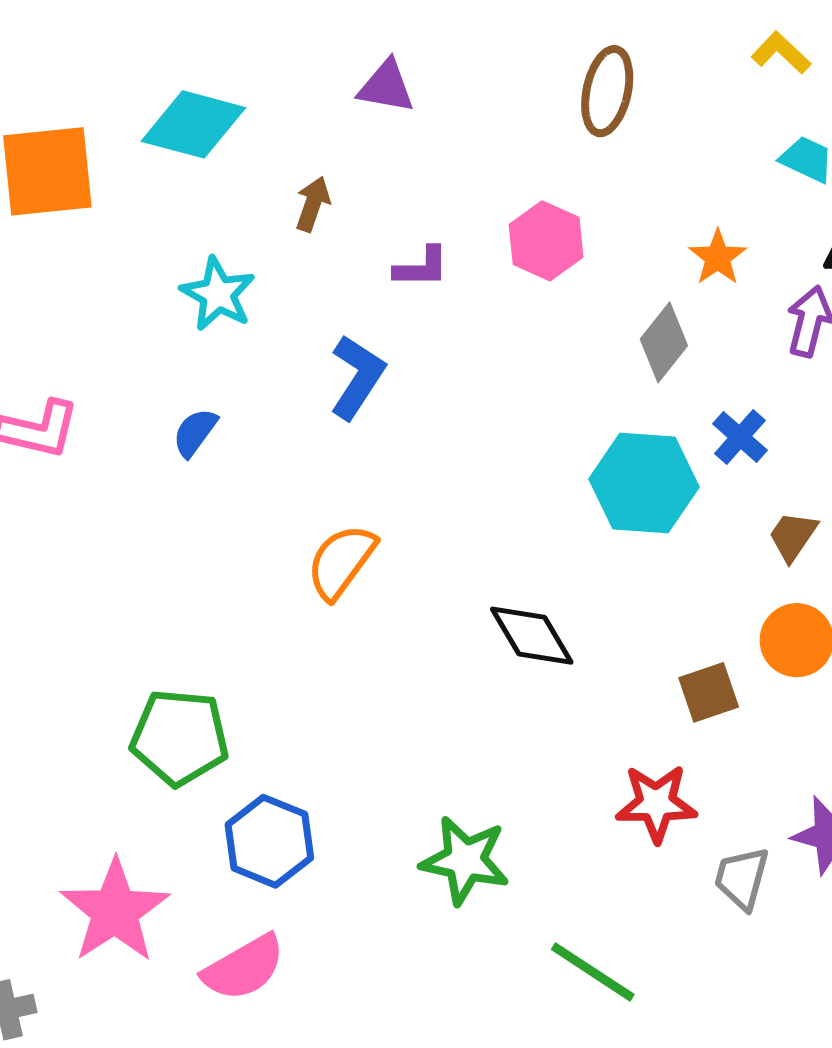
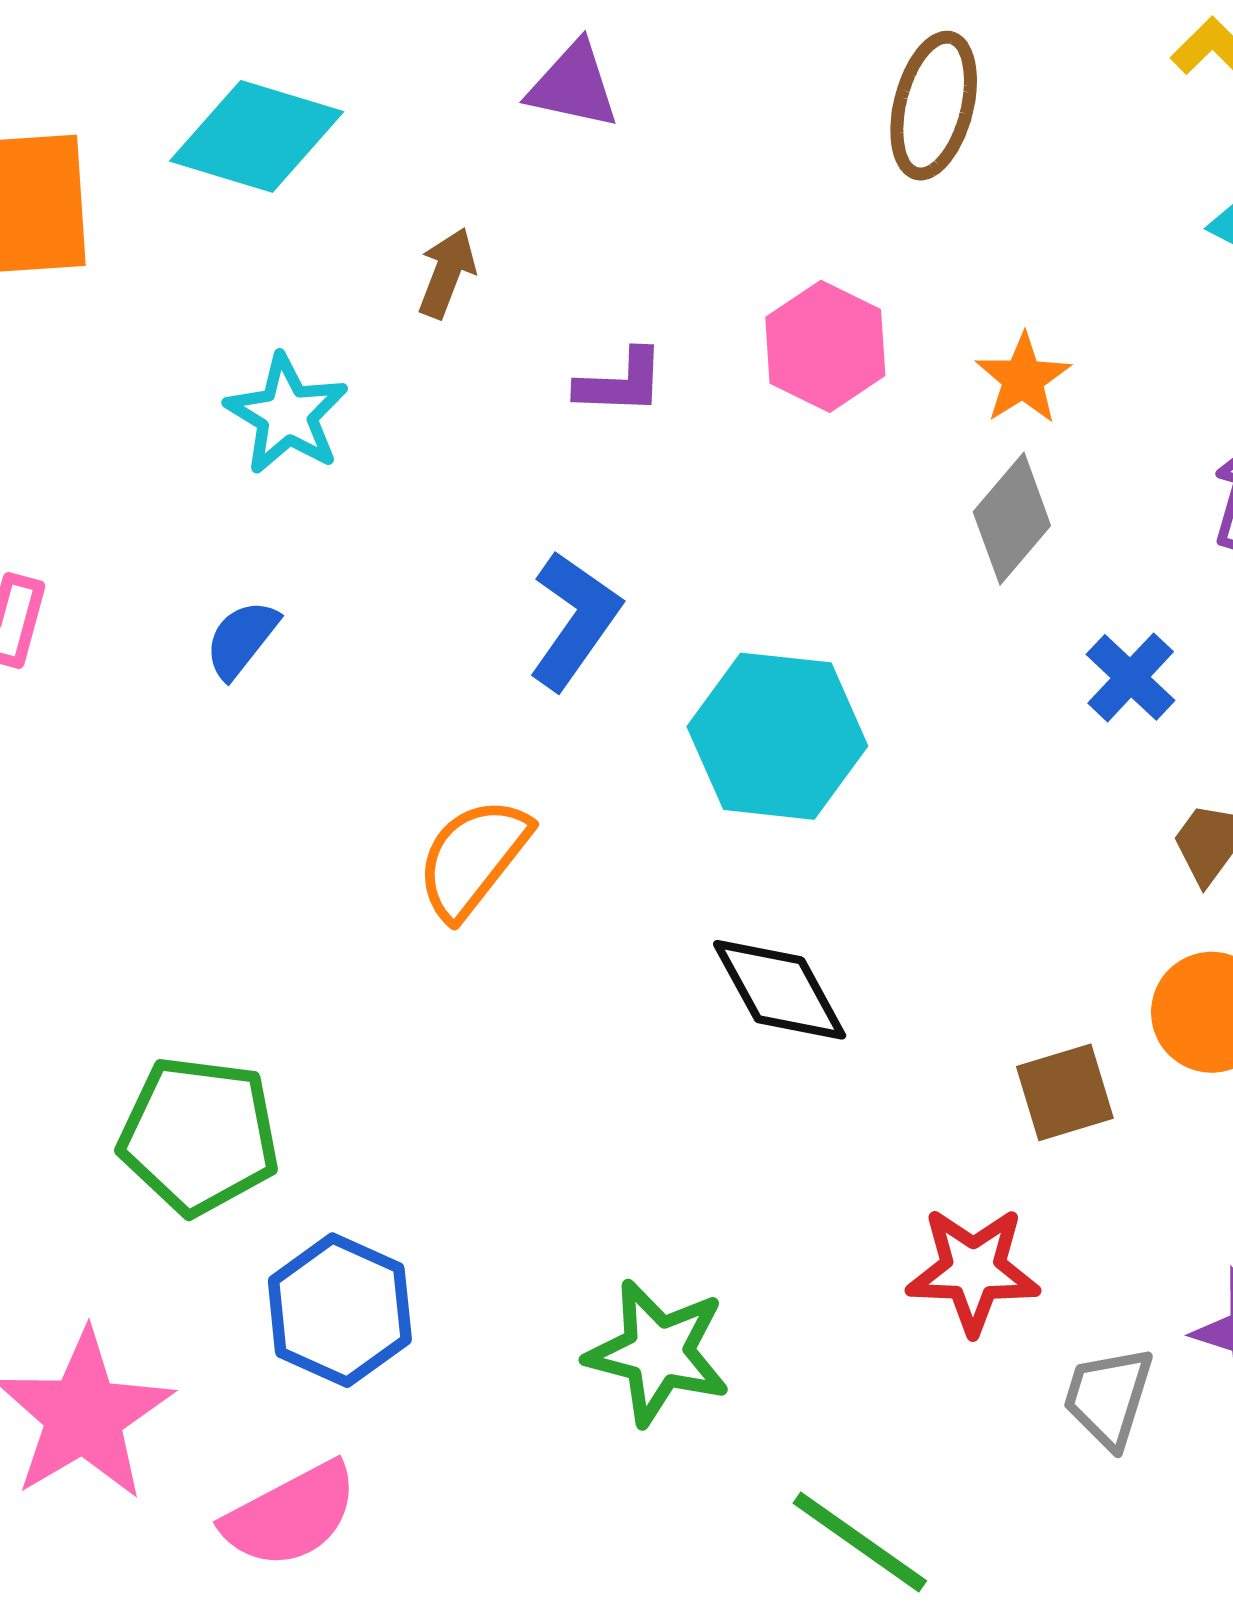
orange star: (718, 257) -> (1023, 379), moved
blue L-shape: (357, 377) -> (575, 620), moved
cyan hexagon: (644, 483) -> (777, 736), moved

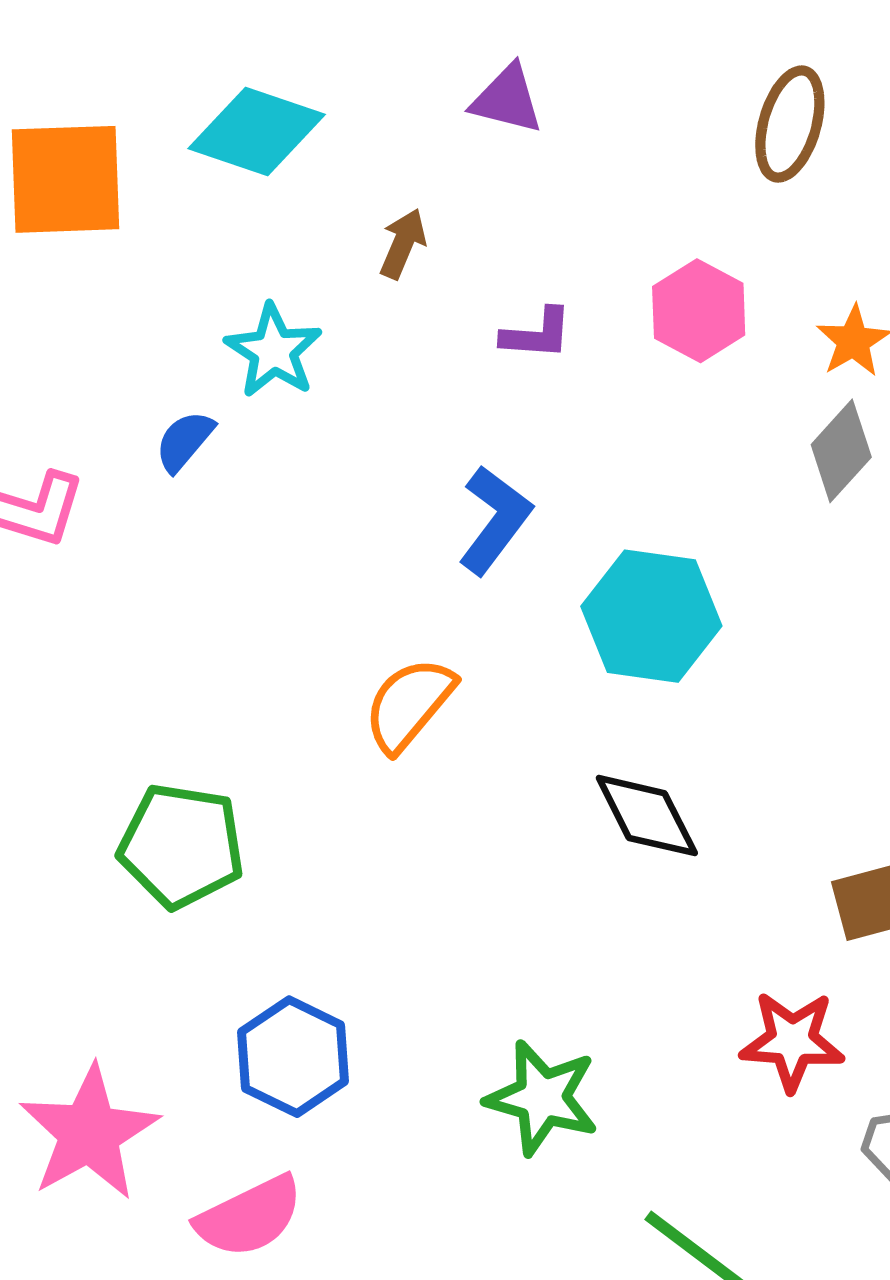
blue semicircle: (242, 639) -> (184, 441), moved
green pentagon: (199, 1136) -> (181, 846), moved

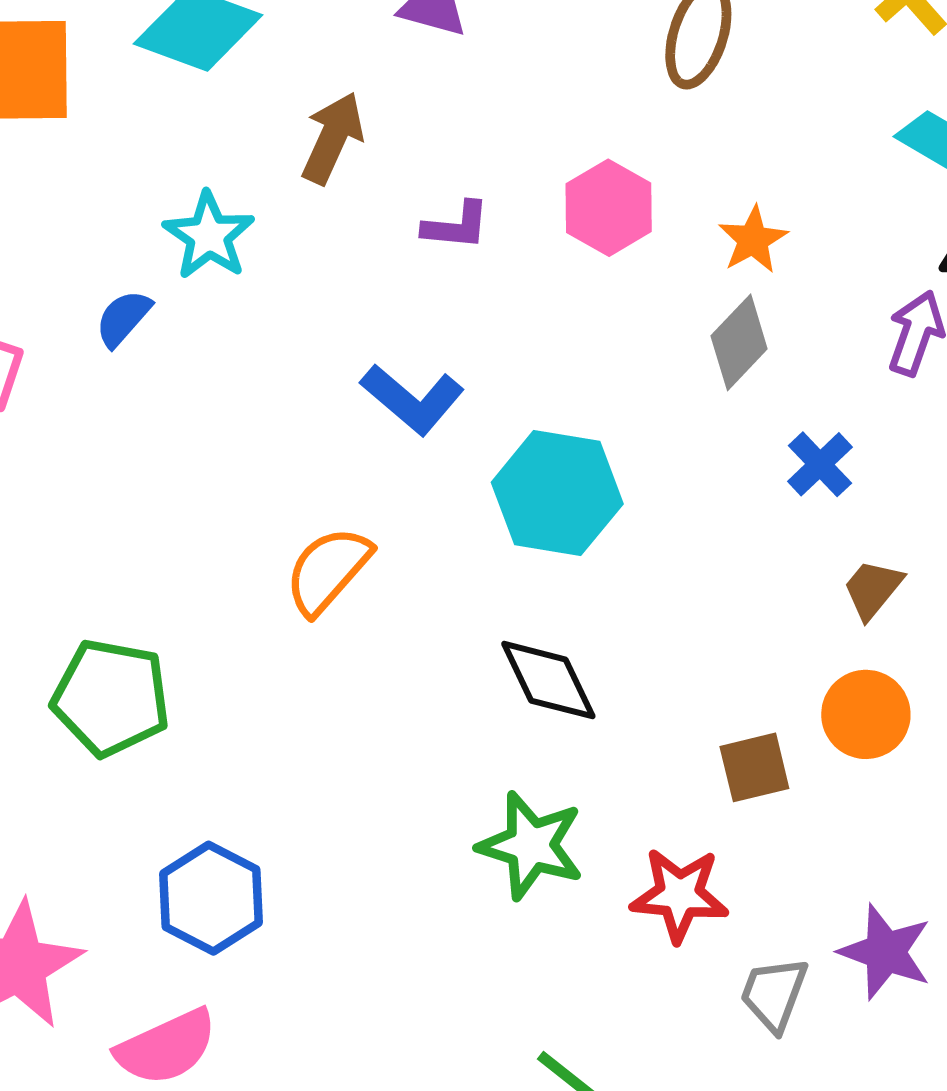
brown arrow: (403, 244) -> (333, 138), size x1.4
blue L-shape: (495, 520) -> (412, 399), turned 92
green star: (542, 1098) -> (531, 845), moved

